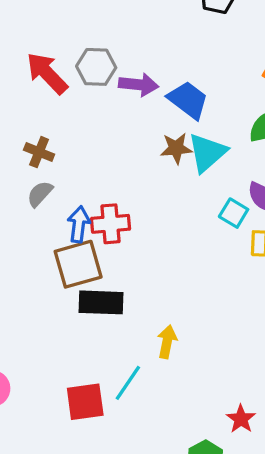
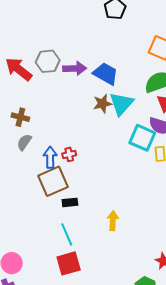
cyan square: (234, 213) -> (142, 138), size x1.5
red cross: (110, 224) -> (69, 154), size x0.6
black rectangle: (101, 302) -> (70, 202), size x0.6
cyan line: (128, 383) -> (67, 234), moved, turned -50

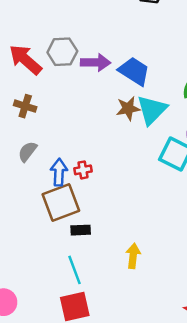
brown cross: (20, 117) -> (25, 106), moved

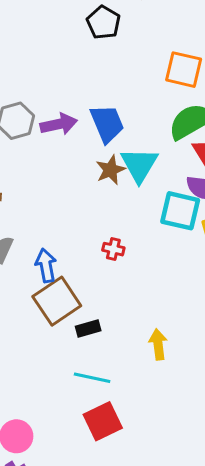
blue trapezoid: (134, 71) -> (107, 124), turned 48
red cross: (83, 170) -> (113, 249), moved, turned 36
cyan line: (74, 270) -> (92, 378), turned -44

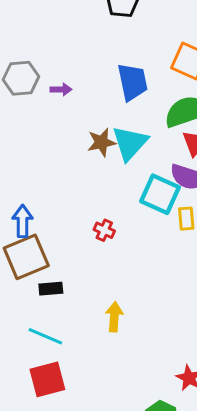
purple arrow: (59, 124) -> (61, 89), size x0.6
blue trapezoid: (107, 124) -> (133, 82), moved
red cross: (113, 249) -> (104, 230), moved

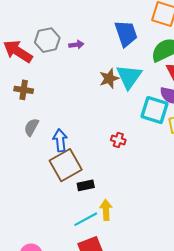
yellow arrow: (114, 317) -> (106, 210), moved
cyan line: (45, 336) -> (86, 219), turned -45

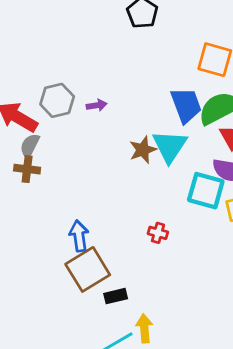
blue trapezoid: (126, 34) -> (186, 105), moved
gray semicircle: (31, 127) -> (30, 146), moved

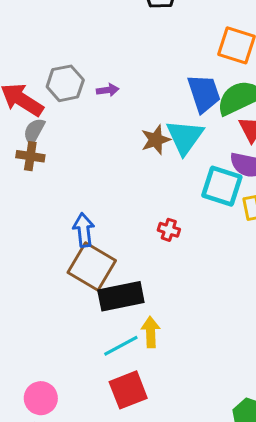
brown square: (88, 269) -> (92, 266), turned -30
black rectangle: (116, 296) -> (121, 296), size x1.8

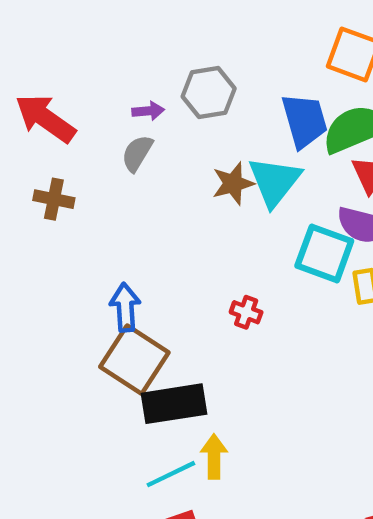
gray hexagon: (65, 83) -> (209, 93), moved
purple arrow: (108, 90) -> (148, 111), moved
gray semicircle: (34, 131) -> (137, 153), moved

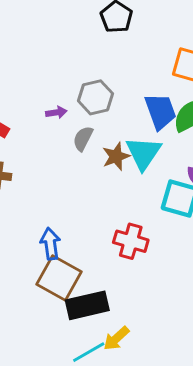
gray semicircle: (137, 153) -> (83, 138), moved
red cross: (246, 312) -> (131, 241), size x1.6
yellow arrow: (214, 456) -> (116, 338), turned -128

